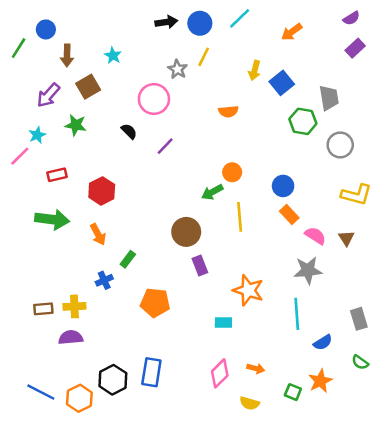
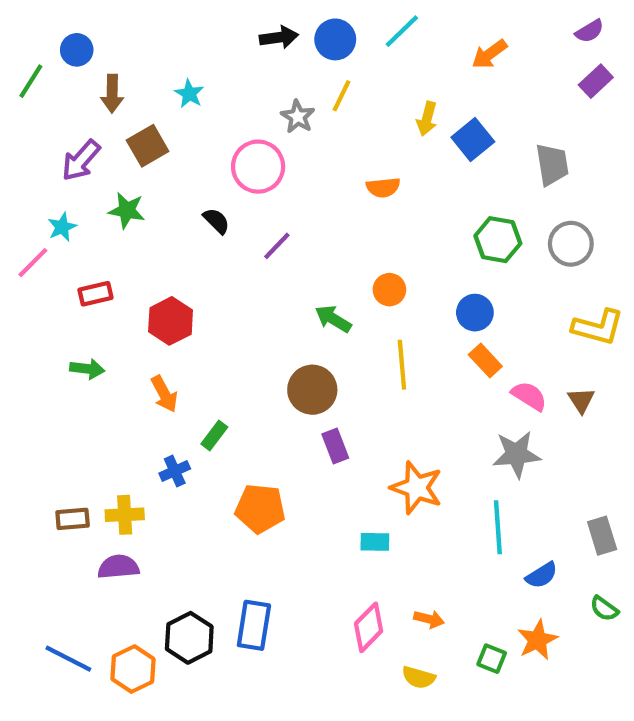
green hexagon: (303, 121) -> (498, 240), moved
green arrow: (212, 192) -> (333, 319), moved, turned 60
green arrow: (52, 219) -> (87, 369), size x0.6

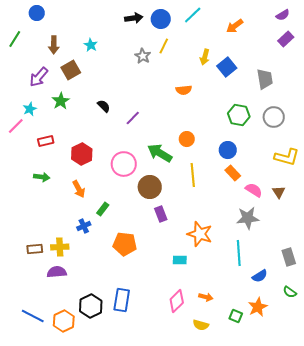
blue circle: (77, 50) -> (37, 13), moved
pink circle: (258, 167) -> (124, 164), moved
green star: (127, 210) -> (61, 101), turned 30
green arrow: (333, 319) -> (160, 153), size x1.4

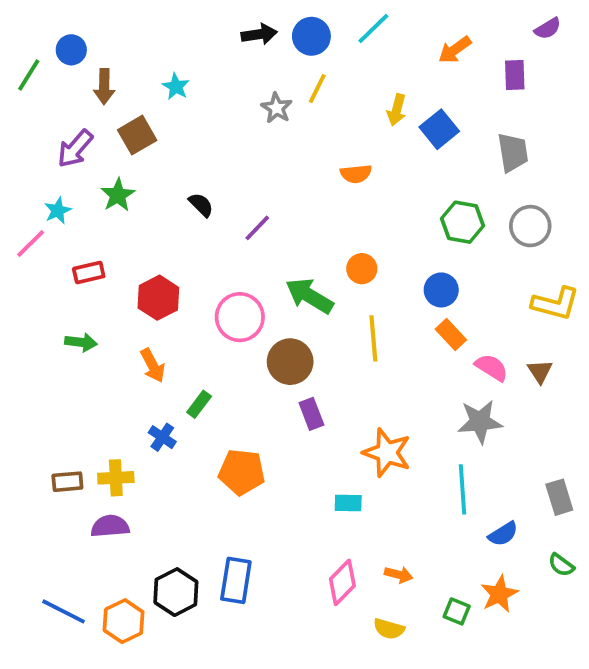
blue circle: (37, 13) -> (71, 50), moved
purple rectangle: (286, 39) -> (515, 75), moved, turned -49
blue cross: (84, 226) -> (162, 437), turned -32

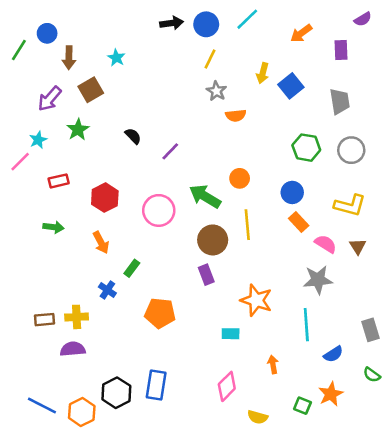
gray star: (277, 108) -> (216, 91), moved
yellow L-shape: (555, 304) -> (350, 205), moved
brown circle: (290, 362) -> (213, 240), moved
orange arrow: (399, 575) -> (273, 364), moved, turned -114

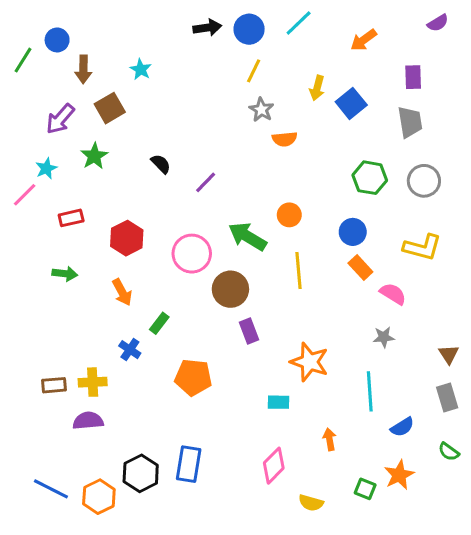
purple rectangle: (341, 50) -> (413, 77), moved
brown circle: (213, 240) -> (230, 289), moved
brown triangle: (358, 246) -> (449, 354), moved
gray star: (318, 280) -> (384, 337), size x0.6

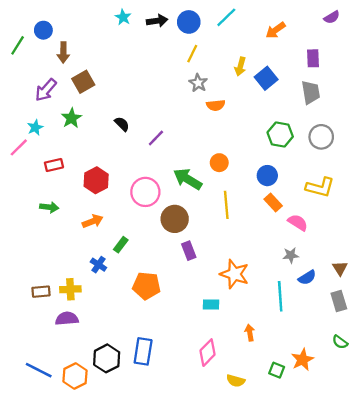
cyan star: (141, 69) -> (123, 17), moved
orange arrow: (122, 292) -> (93, 221), turned -84
blue semicircle: (402, 427) -> (307, 278), moved

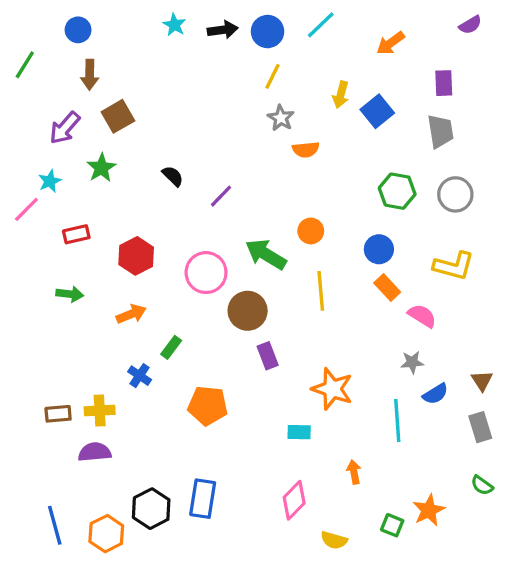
blue circle: (43, 30) -> (78, 30), moved
blue line: (39, 370) -> (55, 525), turned 48

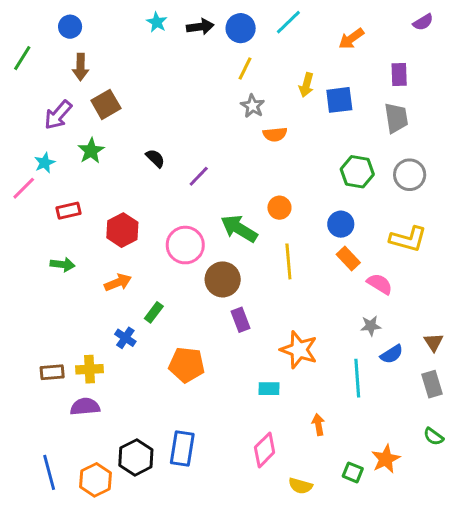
blue square: (377, 111) -> (339, 100), turned 32

